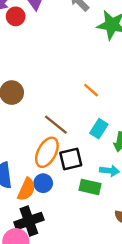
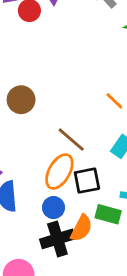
orange semicircle: (26, 189) -> (81, 228), moved
black cross: (29, 221) -> (57, 239), moved

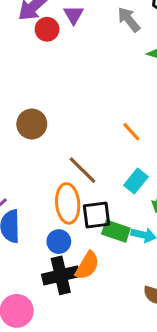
orange ellipse: (59, 171) -> (68, 203), turned -39
green rectangle: (108, 214) -> (116, 231), moved

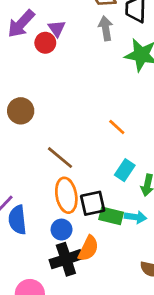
gray arrow: (129, 20) -> (106, 28), turned 35
red circle: (47, 29) -> (45, 43), moved
brown circle: (32, 124) -> (21, 111), moved
brown line: (83, 170) -> (60, 158), moved

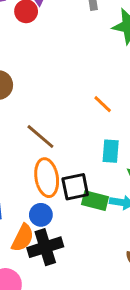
cyan rectangle: (125, 170) -> (111, 151), turned -30
orange semicircle: (88, 248) -> (23, 238), moved

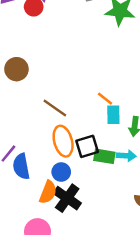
orange line: (103, 104) -> (105, 99), moved
black cross: (45, 247) -> (67, 198), turned -32

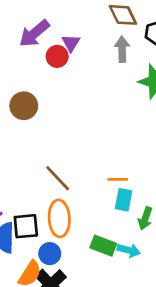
brown circle: (16, 69) -> (24, 106), moved
orange line: (105, 99) -> (118, 179), turned -49
black square: (87, 146) -> (26, 226), moved

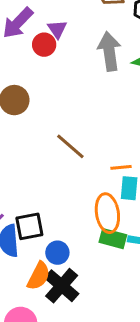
gray arrow: (122, 49) -> (109, 51), moved, size x1.4
brown line: (58, 178) -> (70, 146), moved
orange ellipse: (59, 218) -> (107, 213), moved

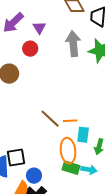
red circle: (44, 45) -> (30, 49), moved
brown line: (70, 146) -> (50, 119), moved
orange line: (121, 167) -> (70, 121), moved

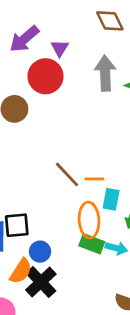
red circle: (30, 49) -> (46, 76), size x1.6

